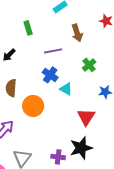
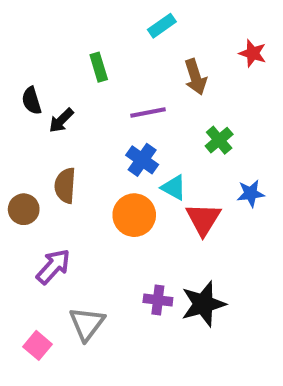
orange circle: (33, 106) -> (134, 215), moved
red triangle: (86, 117) -> (203, 219), moved
purple cross: (58, 157) -> (158, 300), moved

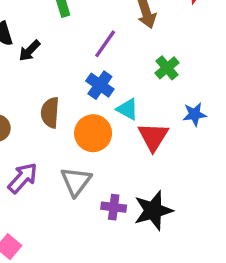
purple line: (148, 112) -> (105, 44), turned -44
brown semicircle: (65, 186) -> (50, 113), moved
gray triangle: (87, 324) -> (76, 181), moved

